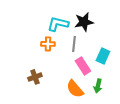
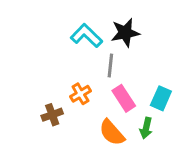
cyan L-shape: (58, 24) -> (86, 36), turned 30
orange cross: (48, 44) -> (80, 94), moved, turned -32
cyan rectangle: (103, 56) -> (161, 98), moved

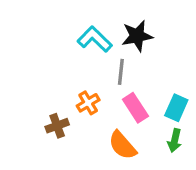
green arrow: (146, 128) -> (175, 140), moved

